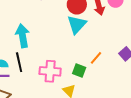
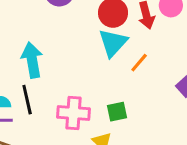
orange line: (96, 58) -> (139, 63), moved
green square: (79, 71) -> (117, 112), turned -32

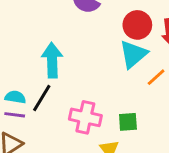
black line: (27, 100) -> (42, 98), turned 36

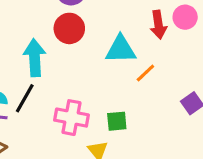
red circle: (137, 25) -> (69, 28), moved
cyan triangle: (133, 54) -> (121, 49), turned 40

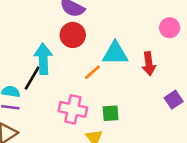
red arrow: (158, 25) -> (149, 64), moved
orange line: (145, 73) -> (92, 72), moved
black line: (25, 98) -> (32, 78), moved

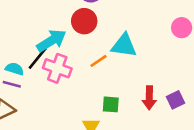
cyan arrow: (43, 59) -> (51, 41), turned 52
red arrow: (149, 64) -> (149, 98), moved
pink cross: (73, 109) -> (57, 68), moved

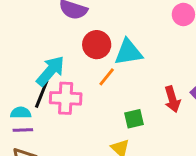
red circle: (84, 21) -> (97, 45), moved

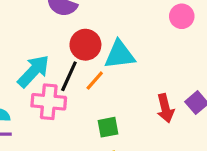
black line: (42, 94) -> (69, 76), moved
green square: (134, 119) -> (108, 127), moved

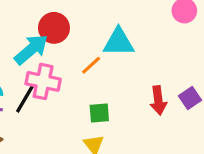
red circle: (85, 45) -> (54, 28), moved
black line: (69, 76) -> (25, 98), moved

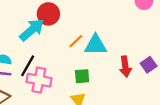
cyan triangle: (119, 42) -> (95, 45), moved
pink cross: (43, 81) -> (39, 80), moved

